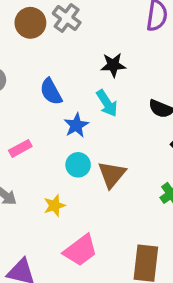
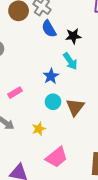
blue semicircle: (51, 92) -> (49, 29), moved

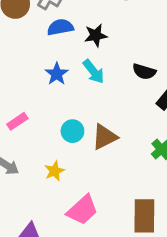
blue semicircle: (49, 29) -> (60, 27), turned 114
blue star: (51, 76) -> (57, 74), moved
brown triangle: (75, 107) -> (105, 137), turned 30

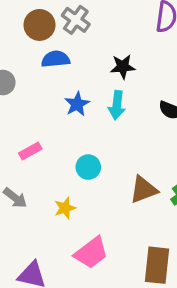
blue semicircle: (60, 27) -> (56, 59), moved
cyan arrow: (94, 71) -> (117, 105), turned 40
brown triangle: (105, 137) -> (144, 190), moved

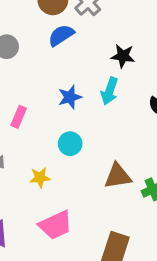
blue semicircle: (56, 59) -> (61, 35), turned -40
blue star: (77, 104) -> (70, 97), moved
pink rectangle: (30, 151) -> (19, 117), turned -50

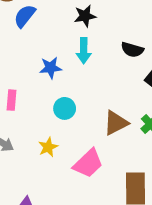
blue star: (70, 97) -> (51, 68), turned 30
pink trapezoid: (56, 225) -> (88, 163), moved

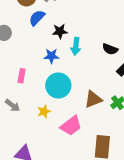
black star: (85, 16) -> (60, 31), moved
cyan circle: (65, 108) -> (58, 85), size x1.6

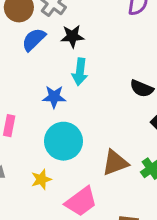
black star: (60, 31) -> (72, 36), moved
cyan arrow: (76, 46) -> (80, 72), moved

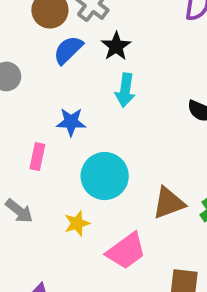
black star: (72, 36) -> (116, 46), turned -30
blue star: (54, 97) -> (71, 122), moved

